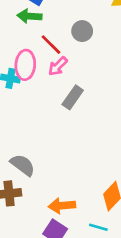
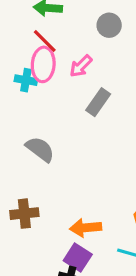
red line: (51, 45) -> (45, 41), moved
gray semicircle: (23, 165) -> (40, 149), moved

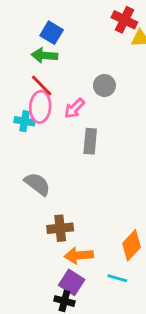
gray circle: (109, 25) -> (104, 85), moved
gray rectangle: (98, 102) -> (90, 141), turned -30
brown cross: (24, 214) -> (60, 228), moved

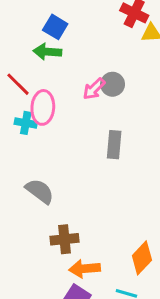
red line: (42, 85) -> (18, 84), moved
pink arrow: (74, 108) -> (94, 89), moved
gray rectangle: (90, 141) -> (114, 145), moved

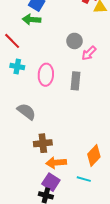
pink arrow: (94, 89) -> (89, 53), moved
pink ellipse: (43, 107) -> (46, 75), moved

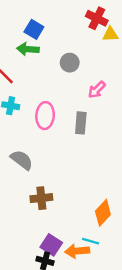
gray circle: (75, 41) -> (70, 63), moved
orange arrow: (56, 163) -> (77, 251), moved

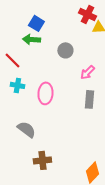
gray rectangle: (81, 123) -> (89, 99), moved

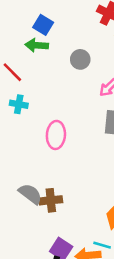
pink ellipse: (45, 93) -> (56, 135), moved
gray semicircle: (26, 129) -> (30, 194), moved

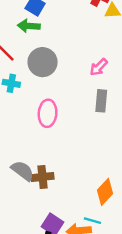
gray circle: (80, 59) -> (43, 62), moved, size x1.5

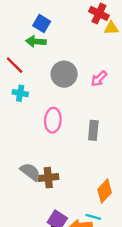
gray circle: (43, 62) -> (64, 74), moved
gray rectangle: (101, 101) -> (93, 130), moved

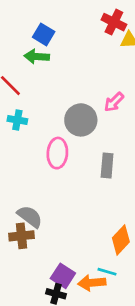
gray circle: (64, 74) -> (81, 120), moved
brown cross: (48, 178) -> (22, 236), moved

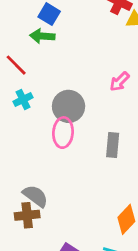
cyan cross: (17, 120) -> (23, 99), turned -36
gray circle: (81, 120) -> (69, 106), moved

